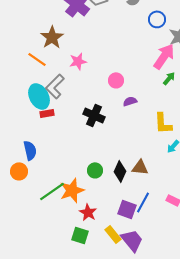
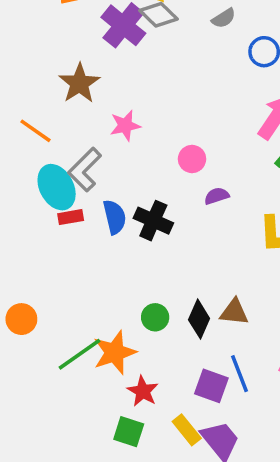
orange line: (37, 59) -> (35, 131), moved
blue semicircle: (30, 150) -> (115, 217), moved
blue line: (143, 202) -> (240, 374), turned -50

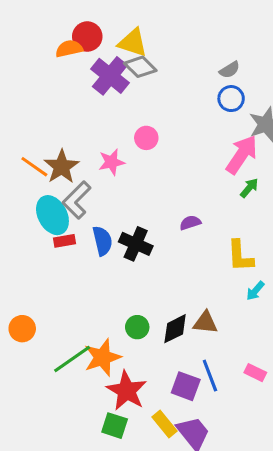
gray semicircle: (224, 18) -> (230, 70), moved
brown star: (79, 83) -> (62, 167), moved
pink circle: (192, 159) -> (146, 138), moved
black diamond: (199, 319) -> (175, 329), turned 40
red star: (143, 391) -> (127, 391), size x1.5

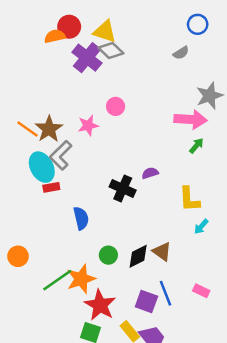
blue circle: (231, 99) -> (198, 24), moved
pink arrow: (242, 155) -> (190, 119), turned 60
blue semicircle: (102, 241) -> (81, 218), moved
black cross: (136, 244) -> (123, 188), moved
brown triangle: (205, 323) -> (162, 252), turned 30

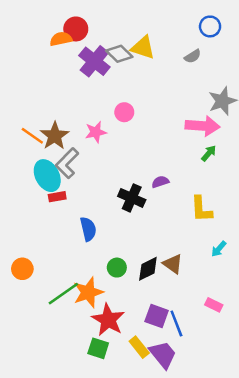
yellow triangle: (105, 31) -> (143, 48), moved
cyan arrow: (201, 227) -> (219, 249), moved
blue line: (165, 293) -> (176, 323), moved

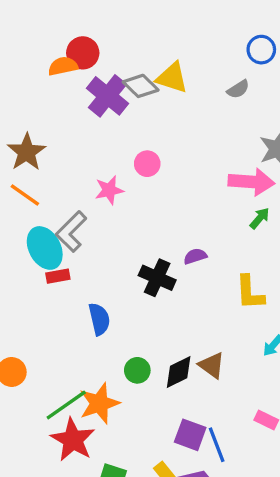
brown star: (55, 136) -> (27, 152), moved
red star: (108, 320) -> (73, 440), moved

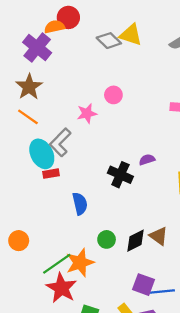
purple cross: (108, 96) -> (37, 48), moved
blue line: (217, 445) -> (162, 291), turned -75

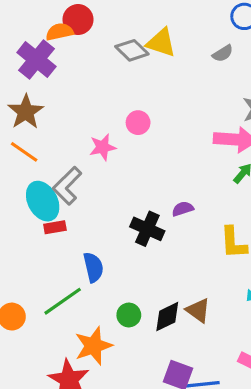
green line: (57, 264) -> (63, 301), moved

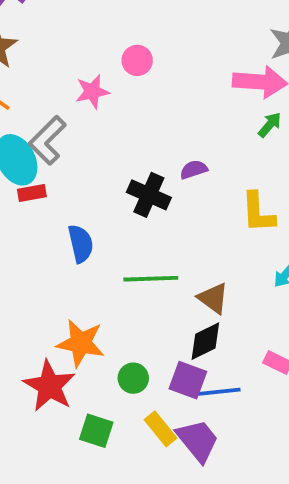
green line: (63, 301) -> (151, 279), moved, turned 33
green circle: (129, 315) -> (133, 378), moved
black diamond: (167, 317) -> (205, 341), moved
orange star: (93, 346) -> (81, 343), turned 30

